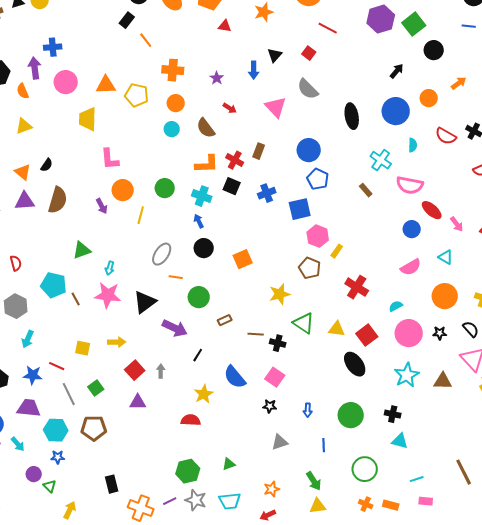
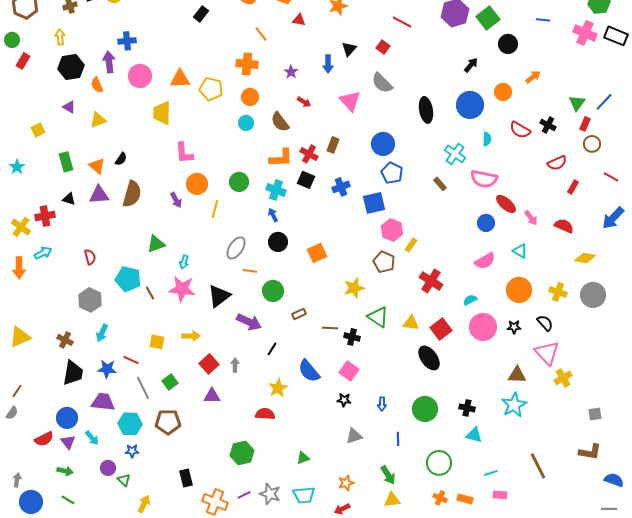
orange line: (146, 40) -> (261, 34), moved
cyan star: (407, 375) -> (514, 405), moved
green hexagon: (188, 471) -> (242, 453), moved

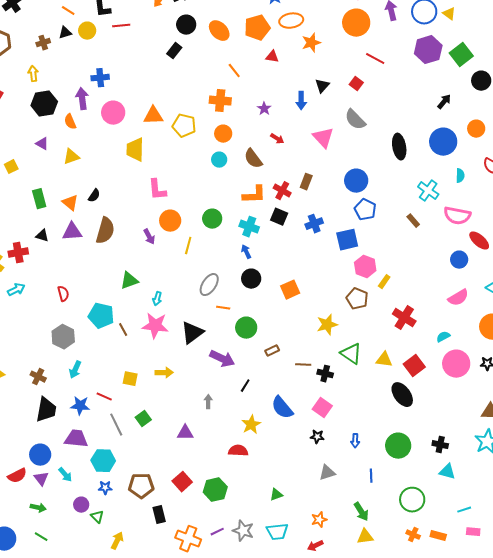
red square: (209, 364) -> (182, 482), moved
brown pentagon: (168, 422) -> (141, 486), moved

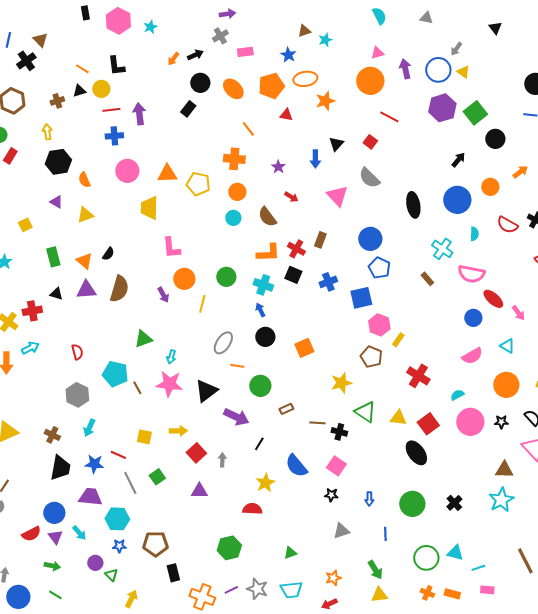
red line: (121, 26) -> (111, 110), moved
purple arrow: (82, 99) -> (139, 114), moved
black cross: (440, 445) -> (454, 503), turned 35
cyan triangle: (447, 472) -> (455, 553), moved
red square: (182, 482) -> (196, 453), moved

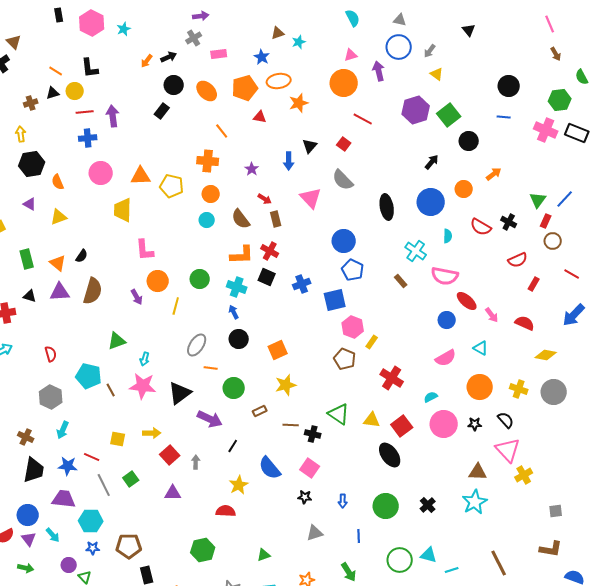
blue circle: (438, 70) -> (399, 47), moved
brown rectangle: (320, 240) -> (276, 219), moved, turned -35
yellow star: (341, 383) -> (286, 385), moved

